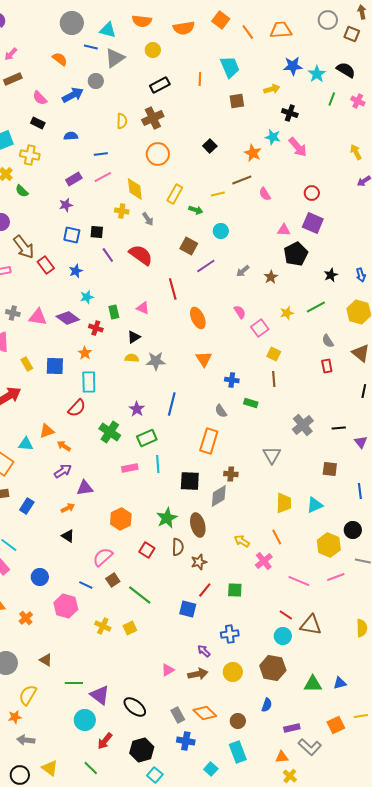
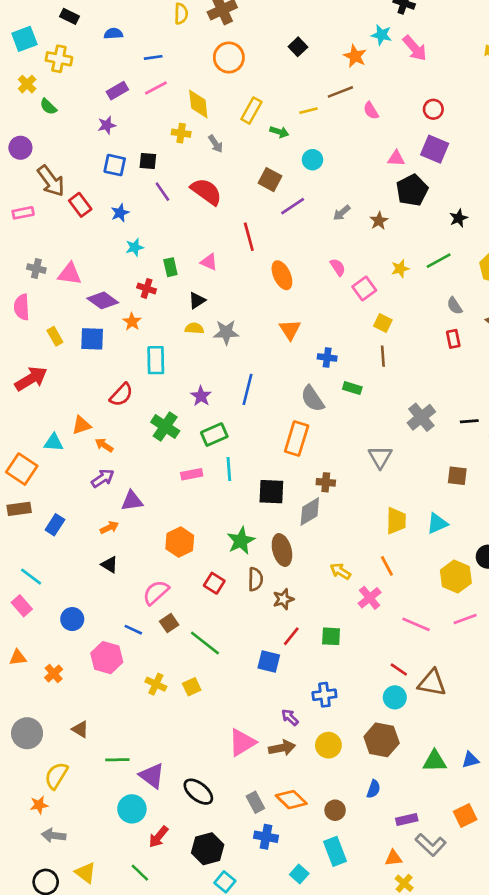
purple diamond: (68, 318) -> (103, 300), moved
cyan rectangle: (89, 382) -> (156, 360), moved
gray semicircle: (221, 411) -> (312, 399), size x1.5
pink triangle: (168, 670) -> (242, 743), size x1.6

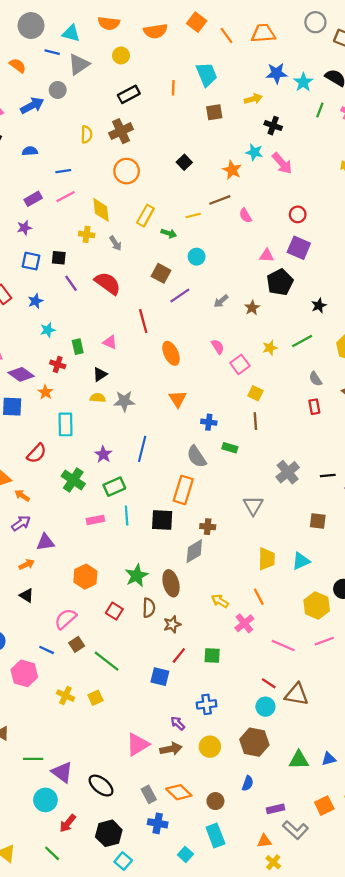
black square: (271, 492) -> (162, 520), moved

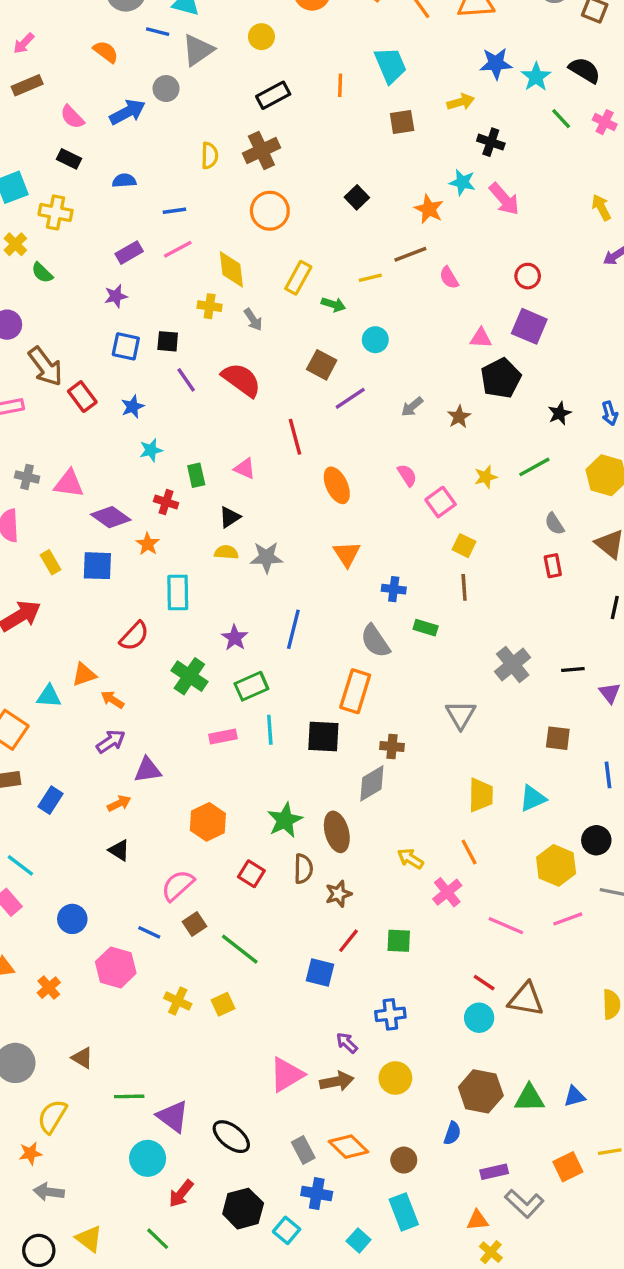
green line: (320, 110) -> (561, 119), turned -64
brown hexagon: (254, 742) -> (481, 1091), moved
cyan square: (123, 861) -> (287, 1230), moved

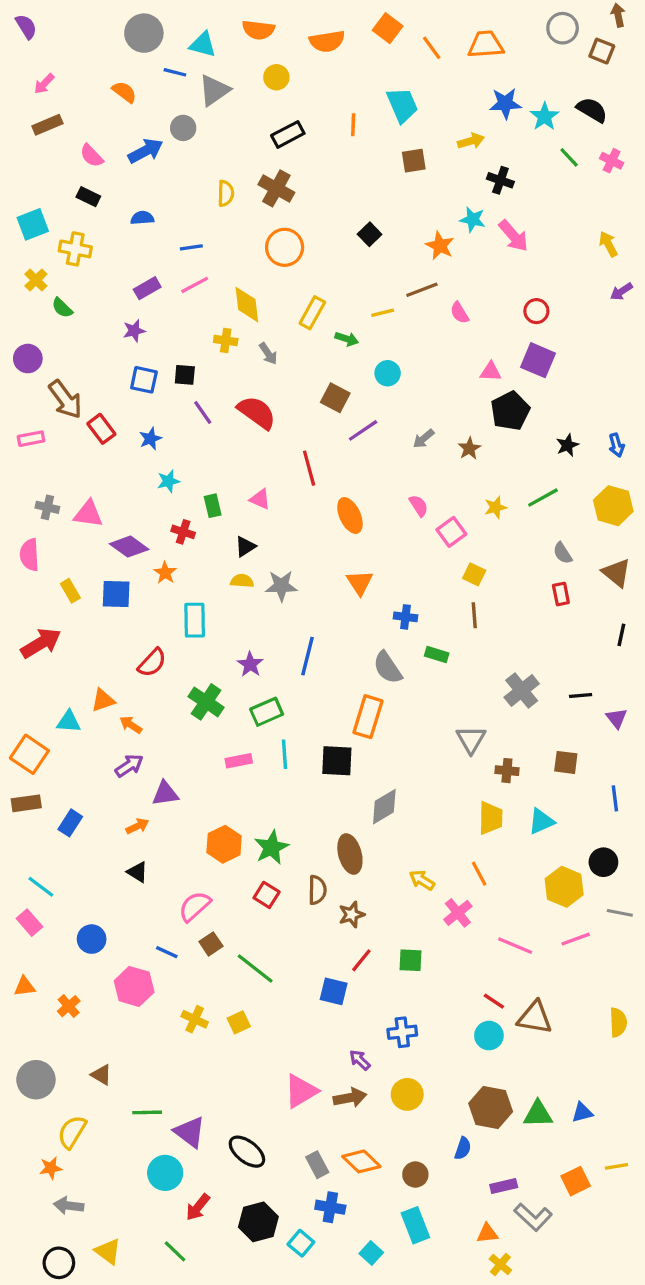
brown cross: (261, 150) -> (276, 188), turned -36
brown cross: (392, 747) -> (507, 771), moved
green star: (285, 820) -> (271, 847), moved

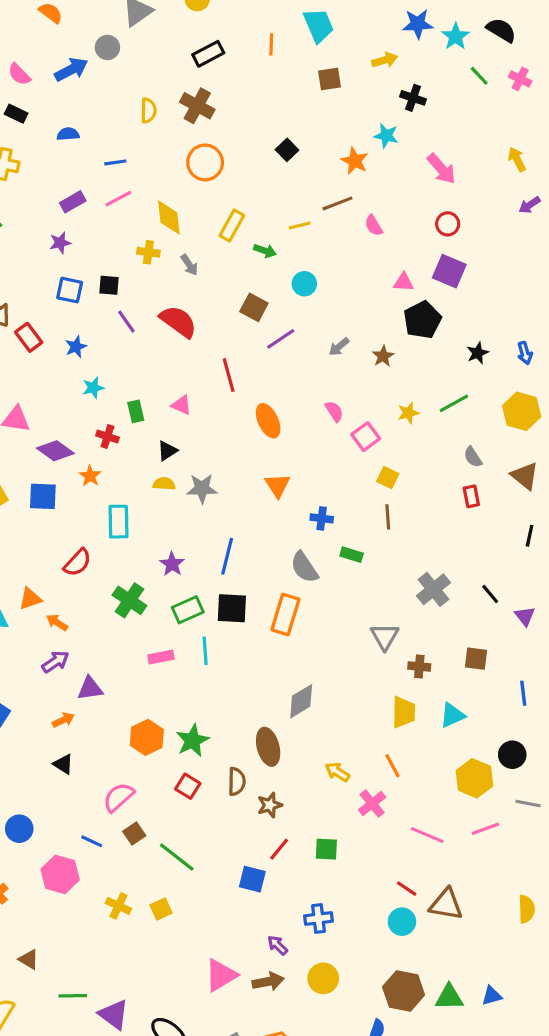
pink arrow: (513, 236) -> (441, 169), moved
black line: (581, 695) -> (490, 594), turned 55
black square: (337, 761) -> (232, 608), moved

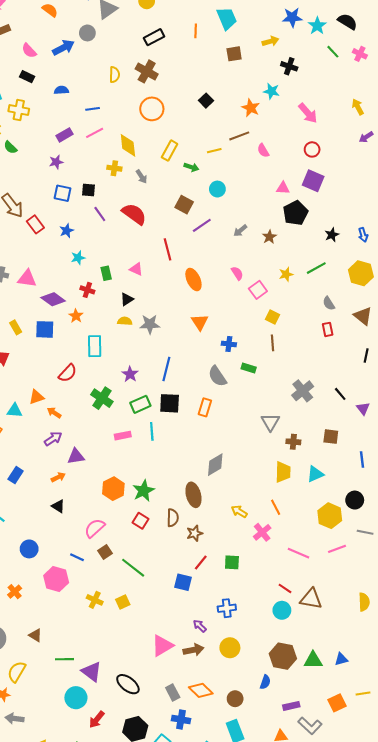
orange rectangle: (285, 615) -> (205, 407), size x0.7

